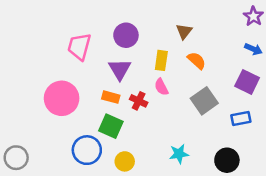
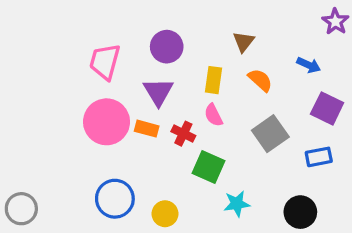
blue arrow: (253, 49) -> (309, 65), moved
pink circle: (62, 98) -> (107, 122), moved
green square: (111, 126) -> (208, 167), moved

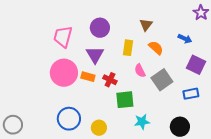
pink semicircle: (213, 115) -> (140, 71), moved
green square: (208, 167) -> (125, 100), turned -30

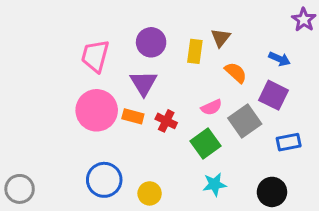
yellow rectangle: (128, 48) -> (195, 51), moved
purple square: (196, 65) -> (273, 95), moved
pink semicircle: (140, 71) -> (212, 107), turned -88
green square: (125, 100) -> (205, 144), moved, turned -30

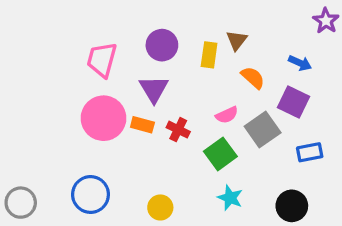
blue circle: (104, 180) -> (91, 194), moved
cyan star: (215, 184) -> (230, 198), turned 30

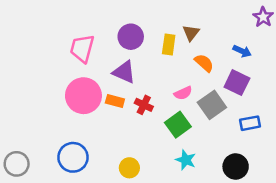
purple triangle: (154, 89) -> (124, 72), turned -35

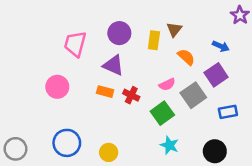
purple square: (237, 83) -> (216, 75), turned 30
pink circle: (83, 96) -> (57, 87), moved, size x0.7
yellow circle: (129, 168) -> (109, 152), moved

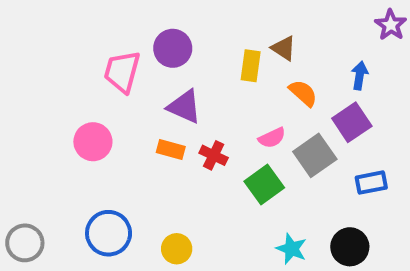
brown triangle: (174, 30) -> (284, 48), turned -35
purple circle: (119, 33) -> (173, 48), moved
blue arrow: (221, 46) -> (360, 76), turned -105
cyan star: (169, 145) -> (291, 249), moved

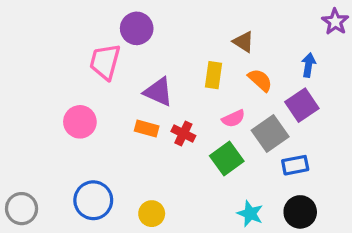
purple circle: (173, 48) -> (137, 28), moved
yellow rectangle: (251, 66) -> (213, 75), moved
blue rectangle: (371, 183) -> (295, 165), moved

